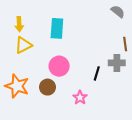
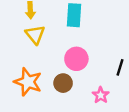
yellow triangle: (23, 45) -> (35, 35), turned -42

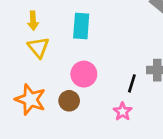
pink star: (101, 95) -> (123, 111), moved

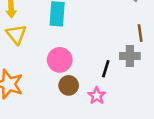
brown circle: (69, 101) -> (69, 85), moved

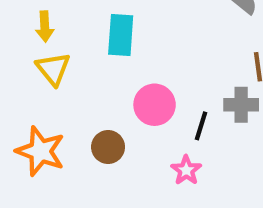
pink circle: (60, 60) -> (155, 105), moved
brown circle: (69, 85) -> (108, 147), moved

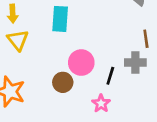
brown circle: (108, 147) -> (63, 82), moved

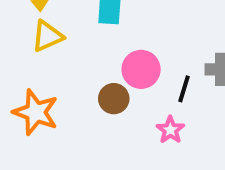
yellow triangle: (18, 40) -> (47, 36), turned 45

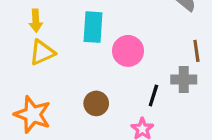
pink circle: (141, 69) -> (128, 51), moved

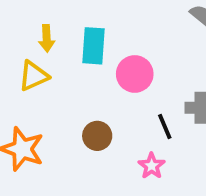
yellow arrow: (36, 21) -> (47, 38), moved
black line: (153, 95) -> (165, 126), turned -40

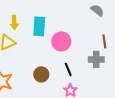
black line: (165, 126) -> (68, 69), moved

